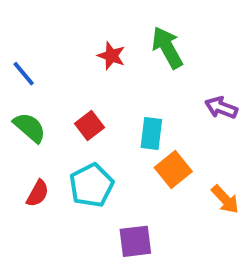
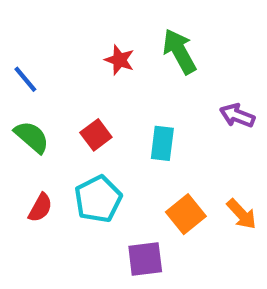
orange square: (173, 169) -> (186, 214), moved

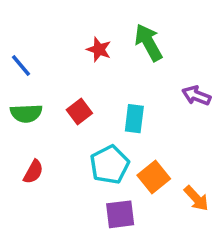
green semicircle: (32, 137) -> (26, 113), turned 136
cyan pentagon: (98, 199) -> (110, 165), moved
orange arrow: (241, 214) -> (196, 198), moved

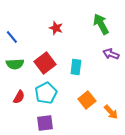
green arrow: (149, 42) -> (101, 24), moved
red square: (79, 112) -> (45, 63), size x1.5
cyan pentagon: (110, 165) -> (46, 93), moved
purple square: (120, 214) -> (45, 123), moved

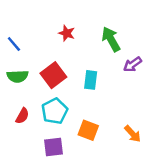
green arrow: (101, 24) -> (111, 39), moved
purple arrow: (111, 54) -> (133, 64), turned -56
orange square: (87, 100) -> (88, 130), moved, turned -30

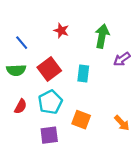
green arrow: (111, 39) -> (102, 36), turned 40
blue line: (14, 44) -> (22, 43), moved

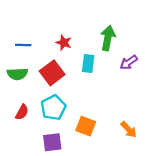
red star: (61, 31) -> (64, 43), moved
blue line: (22, 43) -> (23, 45), turned -48
cyan rectangle: (83, 73) -> (88, 64), moved

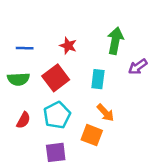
cyan rectangle: (88, 64) -> (98, 79), moved
orange arrow: (129, 130) -> (105, 113), moved

